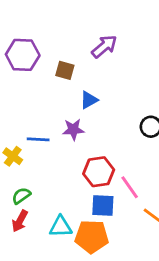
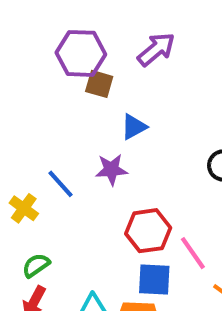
purple hexagon: (23, 55) -> (81, 53), moved
blue line: (38, 139) -> (60, 184), turned 45

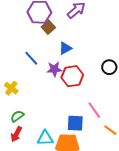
brown square: (99, 84) -> (48, 27), turned 32
blue line: (60, 184) -> (31, 58), moved
red hexagon: (148, 231) -> (72, 76), moved

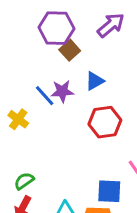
purple star: (54, 69) -> (62, 91), moved
yellow cross: (11, 88) -> (18, 119), moved

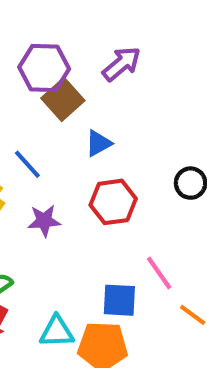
brown square: (70, 50) -> (63, 99), size x1.4
purple star: (62, 91) -> (44, 221), moved

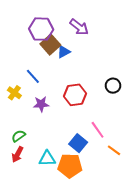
purple arrow: (122, 64) -> (79, 27), turned 78
blue triangle: (99, 143) -> (64, 52), moved
blue square: (119, 300) -> (78, 143), turned 36

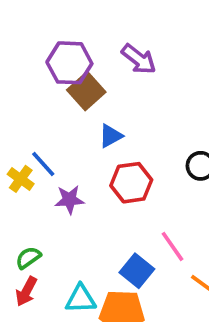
blue triangle: (64, 52) -> (111, 136), moved
blue line: (33, 76) -> (43, 164), moved

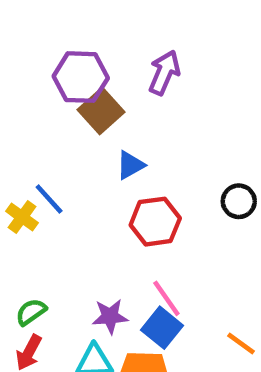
purple arrow: (139, 59) -> (164, 73), turned -105
purple star: (69, 200) -> (110, 316), moved
pink line: (172, 246) -> (166, 298), moved

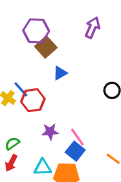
purple arrow: (164, 73) -> (92, 28), moved
red hexagon: (155, 222) -> (33, 100), moved
purple star: (110, 316) -> (50, 132), moved

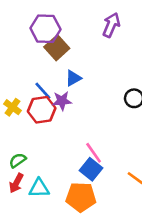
blue line: (21, 89) -> (43, 91), moved
purple star: (50, 132) -> (62, 101), moved
cyan triangle: (43, 167) -> (39, 188), moved

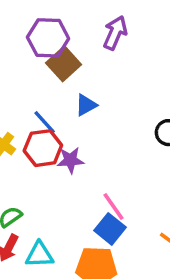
purple arrow: (111, 25) -> (115, 33), moved
purple star: (62, 101) -> (70, 160), moved

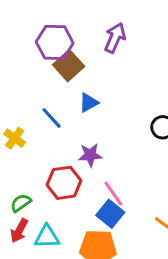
red hexagon: (43, 148) -> (64, 183), moved
purple star: (70, 160) -> (90, 155), moved

